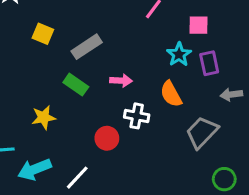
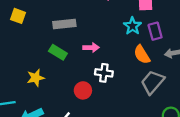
yellow square: (43, 34) -> (18, 16), moved
gray rectangle: (87, 47) -> (64, 24), turned 30
orange semicircle: (171, 94) -> (142, 55), moved

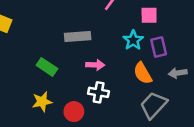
gray rectangle: (64, 24) -> (78, 36), moved
pink arrow: (91, 48) -> (95, 65), moved
yellow star: (36, 78) -> (42, 102), moved

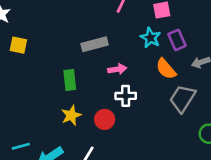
green rectangle: (47, 67) -> (70, 80), turned 60

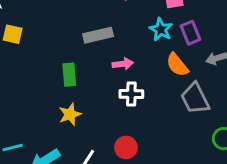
gray trapezoid: (183, 99) -> (195, 99), turned -60
red circle: (105, 119) -> (126, 147), moved

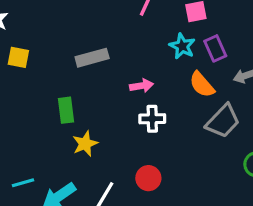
gray rectangle: (98, 35) -> (92, 58), moved
green rectangle: (69, 75) -> (66, 110), moved
gray trapezoid: (195, 99) -> (223, 121), turned -108

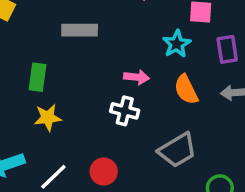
purple rectangle: (215, 48) -> (227, 49), moved
pink arrow: (141, 86) -> (137, 77), moved
gray trapezoid: (223, 121) -> (177, 150), moved

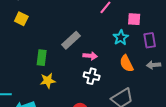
gray rectangle: (80, 30) -> (71, 40), moved, turned -42
pink arrow: (137, 77) -> (90, 56), moved

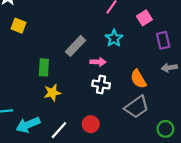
pink square: (134, 19) -> (144, 18), turned -32
cyan star: (121, 38) -> (114, 38), moved
orange semicircle: (126, 63) -> (138, 79), moved

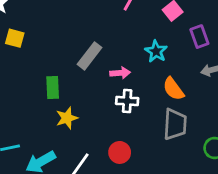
cyan star: (114, 38) -> (156, 51), moved
gray trapezoid: (137, 107) -> (175, 124), turned -45

